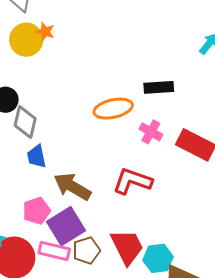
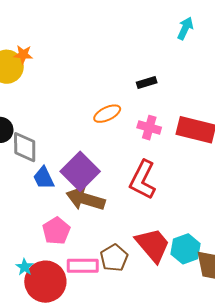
black rectangle: (159, 87) -> (147, 83), size x0.7
orange ellipse: (113, 109) -> (107, 114), size x0.7
red L-shape: (132, 181) -> (143, 180), turned -69
purple square: (66, 226) -> (80, 171), moved

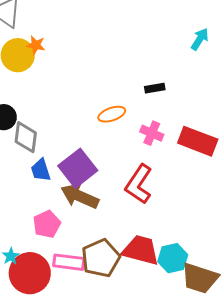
red trapezoid: (153, 245) -> (141, 250), turned -42
brown pentagon: (114, 258) -> (101, 258), size x1.4

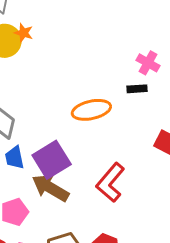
orange ellipse: (112, 114) -> (91, 110), size x1.4
pink cross: (152, 133) -> (148, 63), moved

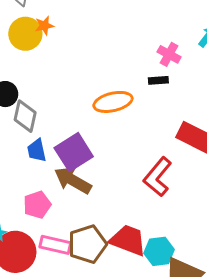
orange star: (24, 33) -> (44, 26), turned -30
red L-shape: (110, 182) -> (158, 177), moved

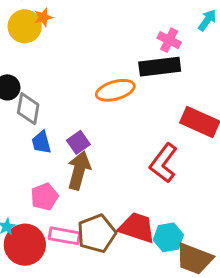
black rectangle: (158, 80) -> (160, 67), size x2.0
purple square: (74, 152) -> (78, 142), size x0.6
brown arrow: (73, 180) -> (79, 170), turned 78

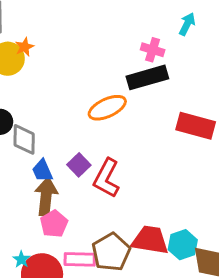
red L-shape: (163, 163) -> (106, 178), moved
brown arrow: (79, 170) -> (46, 196), moved

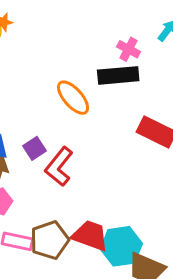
orange ellipse: (107, 108) -> (73, 98), turned 63
cyan hexagon: (183, 245) -> (121, 246), size x1.4

